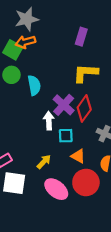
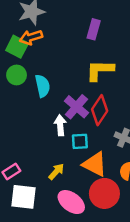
orange triangle: (78, 156) -> (95, 164), size x1.5

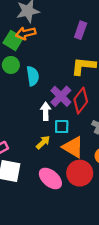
yellow arrow: (56, 172) -> (43, 142), moved

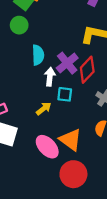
cyan semicircle: (33, 76) -> (38, 55), moved
orange triangle: (73, 147) -> (71, 140), moved
red circle: (80, 173) -> (73, 174), moved

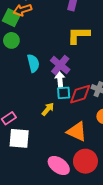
red diamond: (87, 70) -> (80, 94), moved, turned 40
white arrow: (50, 77) -> (60, 80), moved
pink ellipse: (47, 147) -> (59, 166), moved

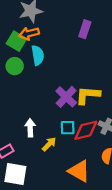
yellow L-shape: (78, 35) -> (88, 95), moved
cyan semicircle: (33, 63) -> (38, 55), moved
white arrow: (60, 80) -> (30, 128), moved

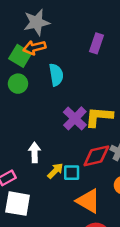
cyan semicircle: (38, 55) -> (56, 75), moved
cyan square: (68, 128) -> (72, 173), moved

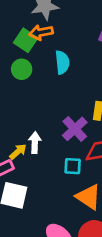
purple cross: (75, 118) -> (75, 129), moved
yellow arrow: (55, 171) -> (18, 152), moved

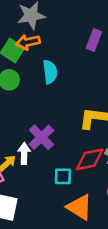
purple cross: (75, 129) -> (41, 137), moved

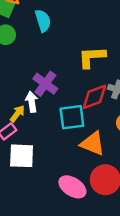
cyan square: (63, 176) -> (72, 117), size x1.5

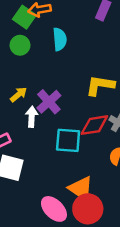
yellow arrow: (17, 114) -> (18, 95), moved
orange triangle: (93, 144) -> (81, 189), moved

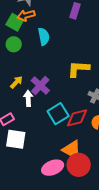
red diamond: (94, 125) -> (77, 118), moved
cyan square: (68, 140) -> (58, 114), turned -30
pink ellipse: (54, 209) -> (53, 168), turned -60

